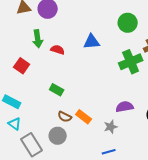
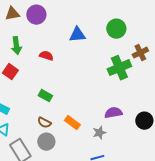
green arrow: (38, 39) -> (16, 46), moved
blue triangle: (92, 42) -> (77, 35), moved
brown semicircle: (65, 117) -> (44, 123), moved

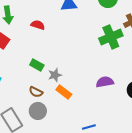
gray star: (99, 133) -> (55, 75), moved

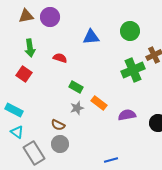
green rectangle: (37, 65) -> (76, 87), moved
orange rectangle: (64, 92) -> (99, 103), moved

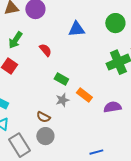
green arrow: (30, 48) -> (15, 40), turned 42
red semicircle: (60, 58) -> (45, 50), turned 32

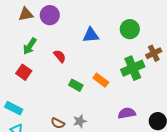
orange rectangle: (84, 95) -> (101, 80), moved
gray star: (62, 100) -> (80, 121), moved

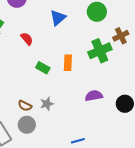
blue triangle: (91, 35) -> (58, 18), turned -36
orange rectangle: (101, 80) -> (68, 63), turned 56

